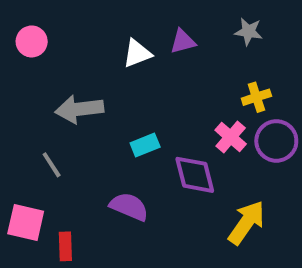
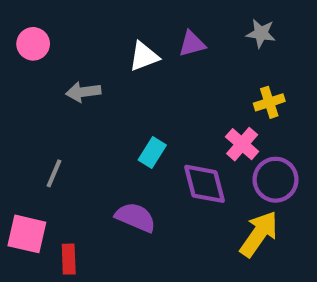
gray arrow: (79, 109) -> (83, 92), moved, size x0.7
purple circle: (276, 141) -> (276, 180), moved
cyan rectangle: (145, 145) -> (152, 152), turned -36
gray line: (52, 165) -> (54, 173), turned 56

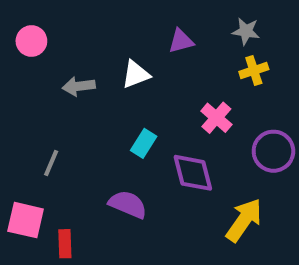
white triangle: (144, 56) -> (136, 74), moved
yellow cross: (269, 102) -> (254, 71), moved
pink cross: (242, 144) -> (216, 118), moved
purple circle: (276, 180) -> (273, 151), moved

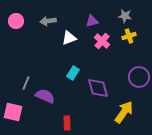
gray arrow: (79, 86) -> (48, 21), moved
pink cross: (216, 118) -> (102, 41), moved
purple semicircle: (128, 204) -> (45, 96), moved
red rectangle: (65, 244) -> (67, 123), moved

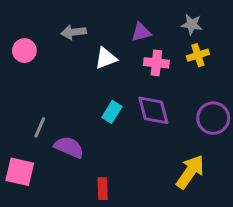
pink circle: (16, 21) -> (24, 51), moved
pink cross: (102, 41) -> (156, 63), turned -35
purple diamond: (98, 88) -> (153, 110), moved

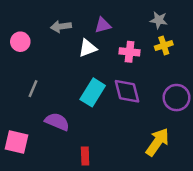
purple triangle: (141, 32) -> (103, 25), moved
cyan rectangle: (112, 112) -> (93, 92), size x1.5
gray line: (40, 127) -> (33, 89), moved

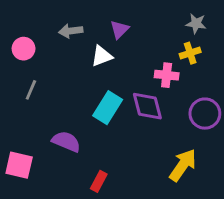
gray star: (159, 20) -> (196, 24), moved
purple triangle: (103, 25) -> (119, 29), turned -30
pink cross: (130, 52) -> (167, 75), moved
gray line: (33, 89) -> (31, 90), moved
red rectangle: (85, 156) -> (99, 181), turned 30

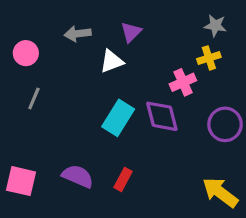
pink cross: (167, 75) -> (183, 82), turned -30
purple semicircle: (66, 142) -> (78, 176), moved
yellow arrow: (183, 165) -> (220, 192), moved, turned -88
red rectangle: (99, 181) -> (123, 179), moved

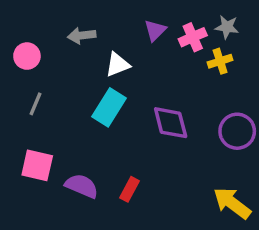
purple triangle: (131, 32) -> (155, 30), moved
pink cross: (183, 82) -> (193, 37), moved
cyan rectangle: (118, 118) -> (109, 107), moved
pink square: (21, 181) -> (37, 165), moved

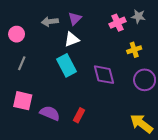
purple triangle: (155, 30) -> (75, 18), moved
yellow cross: (220, 61) -> (134, 50), moved
cyan rectangle: (109, 107) -> (67, 65), turned -60

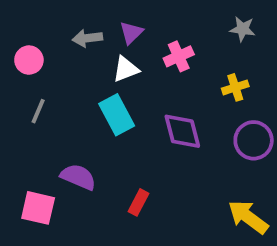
pink cross: (118, 23) -> (179, 56), moved
pink square: (23, 101) -> (38, 208), moved
purple semicircle: (50, 113) -> (78, 177), moved

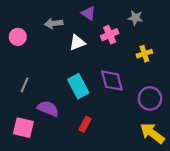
gray star: (243, 29) -> (135, 18), moved
purple triangle: (131, 33) -> (88, 13), moved, turned -40
gray line: (38, 111) -> (25, 85), moved
cyan rectangle: (117, 115) -> (78, 86), moved
purple circle: (254, 140) -> (150, 98), moved

